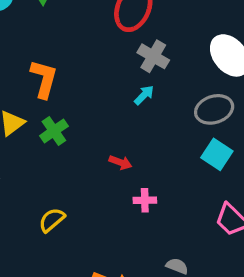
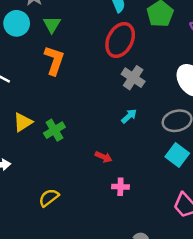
orange L-shape: (44, 79) -> (54, 60), moved
cyan arrow: (144, 95) -> (129, 116), moved

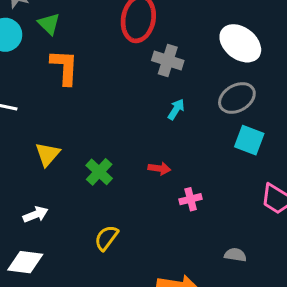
green cross: (54, 130) -> (99, 172), moved

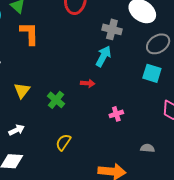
gray cross: (168, 61) -> (112, 29), moved
gray ellipse: (237, 98) -> (158, 44), moved
cyan arrow: (176, 109) -> (103, 56), size x1.5
red arrow: (159, 168) -> (88, 83), moved

